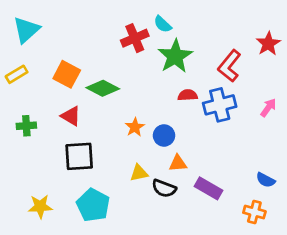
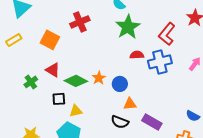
red cross: (135, 38) -> (80, 22), moved
green diamond: (103, 88) -> (76, 81), moved
green cross: (26, 126) -> (31, 82), moved, turned -32
black square: (79, 156) -> (59, 99), size x0.6
yellow triangle: (139, 173) -> (76, 111), moved

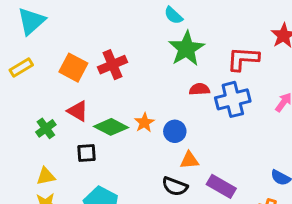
red cross: (80, 22) -> (113, 65), moved
red L-shape: (167, 34) -> (243, 59), turned 55
yellow triangle: (76, 111) -> (46, 176), moved

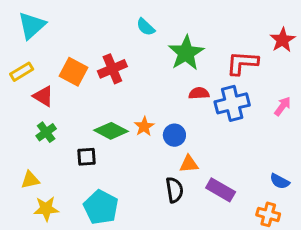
cyan semicircle: (173, 15) -> (146, 27), moved
red triangle: (78, 111) -> (43, 96), moved
yellow triangle: (46, 176) -> (30, 180), moved
black semicircle: (175, 186) -> (174, 190), turned -120

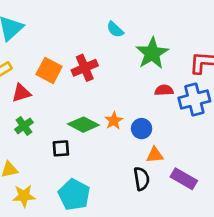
red triangle: (43, 96) -> (21, 93), turned -48

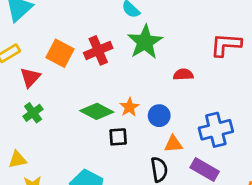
green star: (152, 53) -> (145, 42), moved
red triangle: (21, 93) -> (30, 77), turned -30
blue cross: (194, 99) -> (216, 130), moved
black square: (61, 148) -> (118, 137), moved

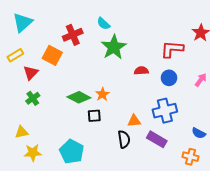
red cross: (98, 50) -> (73, 35), moved
blue circle: (159, 116) -> (169, 78), moved

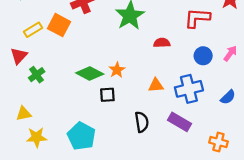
yellow rectangle: (15, 55) -> (33, 30), moved
red triangle: (31, 73) -> (19, 56), moved
blue circle: (169, 78) -> (203, 56), moved
orange triangle: (134, 121) -> (156, 85), moved
blue semicircle: (199, 133) -> (228, 97), moved, turned -72

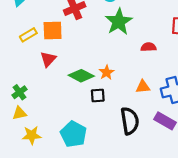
orange square: (59, 25) -> (53, 30), turned -30
red triangle: (19, 56) -> (48, 59), moved
green cross: (37, 75) -> (19, 92), moved
black semicircle: (142, 122) -> (130, 121), size x1.4

